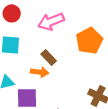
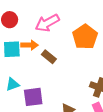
orange arrow: (40, 72) -> (29, 45), moved

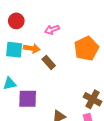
pink arrow: (47, 23) -> (52, 30), size x0.6

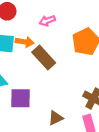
brown rectangle: (49, 62) -> (44, 58), size x1.5

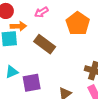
orange arrow: (25, 42) -> (18, 26), moved

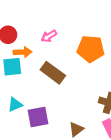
orange pentagon: (78, 24) -> (91, 49), turned -30

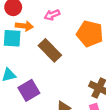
purple square: (38, 117) -> (29, 90), turned -30

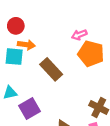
pink arrow: (52, 15) -> (79, 35), moved

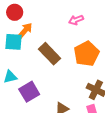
orange arrow: (26, 45) -> (25, 30), turned -56
orange pentagon: (91, 54) -> (86, 54), moved, turned 30

